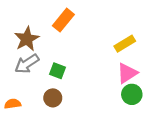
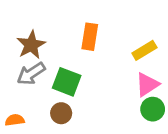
orange rectangle: (63, 20) -> (90, 37), moved, turned -30
green square: (57, 71) -> (67, 82), size x1.5

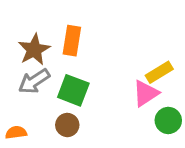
orange rectangle: (90, 37) -> (72, 41), moved
yellow rectangle: (144, 50) -> (159, 72), moved
pink triangle: (147, 85) -> (146, 93), moved

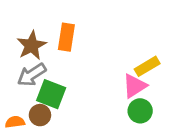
green square: (73, 90) -> (51, 94), moved
green circle: (168, 120) -> (140, 111), moved
brown circle: (67, 125) -> (40, 115), moved

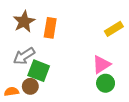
brown star: (32, 46) -> (24, 22), moved
yellow rectangle: (147, 66) -> (114, 29), moved

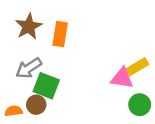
yellow rectangle: (114, 29) -> (137, 67), moved
pink triangle: (101, 64) -> (122, 78), turned 42
green circle: (106, 83) -> (140, 105), moved

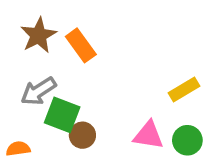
orange rectangle: (60, 34) -> (81, 45), turned -45
pink triangle: (122, 78) -> (148, 135), moved
brown circle: (36, 105) -> (82, 135), moved

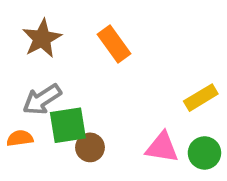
orange rectangle: (81, 45) -> (114, 44), moved
green square: (62, 115) -> (68, 125), turned -30
orange semicircle: (18, 149) -> (20, 138), moved

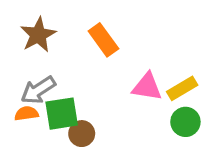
orange semicircle: (20, 138) -> (26, 114), moved
pink triangle: (162, 147) -> (147, 87), moved
green circle: (204, 153) -> (185, 122), moved

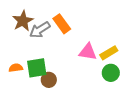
gray arrow: (38, 90) -> (40, 30), moved

